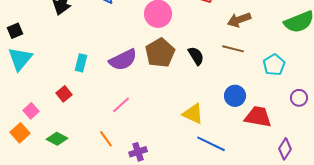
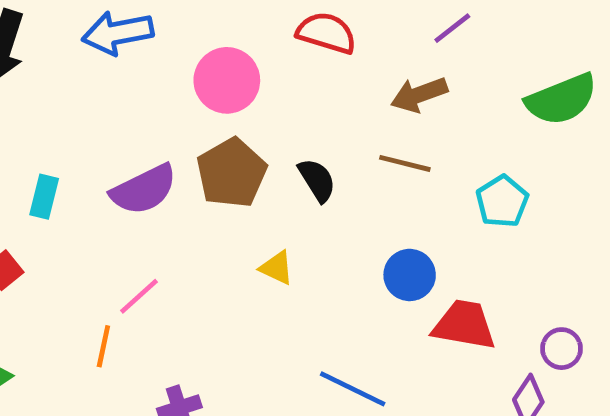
purple circle: (299, 98) -> (562, 349), moved
yellow triangle: (193, 114) -> (277, 268), moved, size x0.7
orange line: (106, 139) -> (103, 346), moved, turned 48

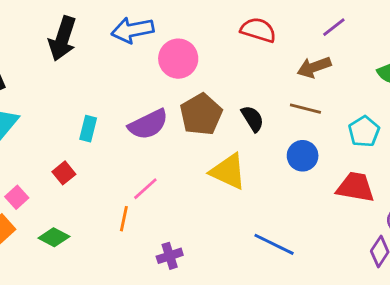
pink circle: (227, 80) -> (178, 59), moved
yellow triangle: (277, 268) -> (228, 171), size x1.8
blue circle: (410, 275) -> (303, 156), moved
red trapezoid: (464, 325) -> (355, 187), moved

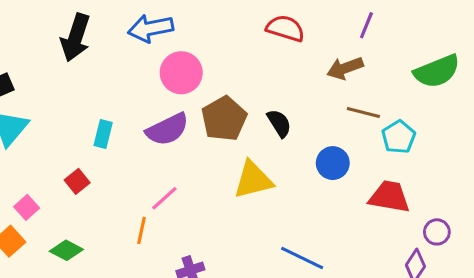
purple line: (334, 27) -> (366, 25), turned -30
pink circle: (178, 59) -> (181, 73), moved
brown line: (305, 109) -> (363, 113), moved
yellow triangle: (228, 171) -> (253, 180), turned -39

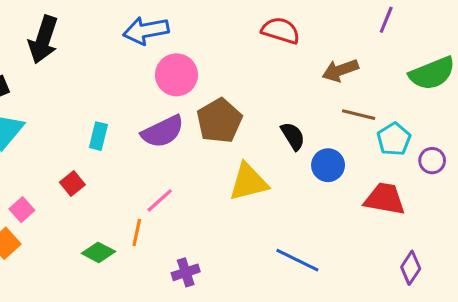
purple line: (366, 25) -> (386, 20), moved
black arrow: (76, 38) -> (43, 40), moved
black semicircle: (279, 123) -> (293, 136), moved
purple circle: (437, 232) -> (432, 161), moved
green diamond: (66, 250) -> (98, 252), moved

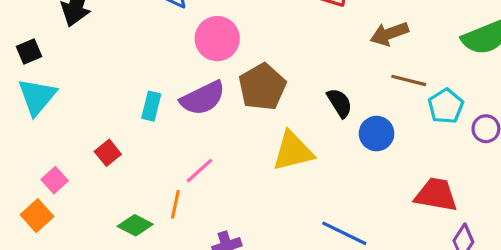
cyan rectangle: (98, 136) -> (151, 106), moved
red trapezoid: (385, 199) -> (436, 195), moved

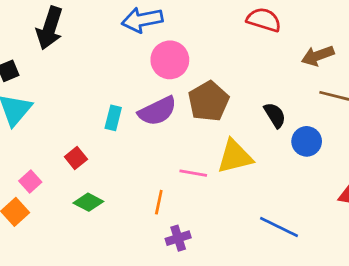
pink line: (200, 171) -> (193, 173), moved, turned 52
orange line: (175, 204) -> (159, 202), moved
green diamond: (135, 225) -> (88, 202), moved

